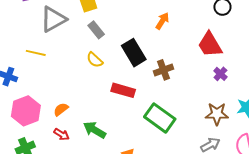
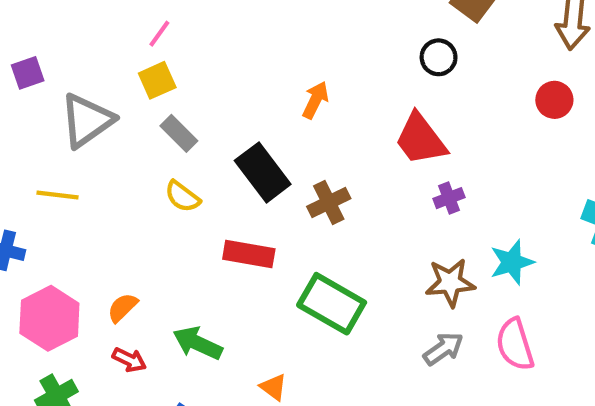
purple cross: (220, 74) -> (449, 198), turned 32

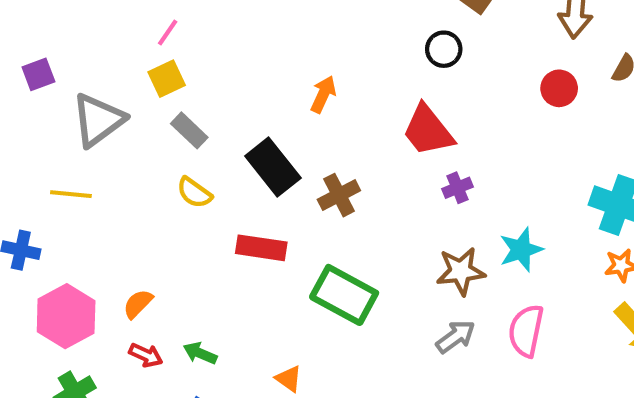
green arrow: (198, 343) -> (200, 353), moved, size x0.7
pink semicircle: (515, 344) -> (526, 331), turned 30

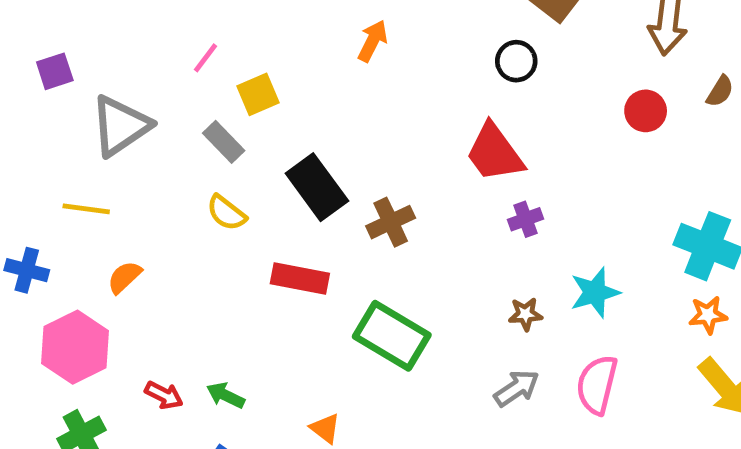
pink line: (168, 32) -> (206, 58), moved
yellow square: (167, 79) -> (258, 94), moved
orange arrow: (323, 94) -> (373, 41), moved
brown star: (461, 271) -> (525, 314), size x0.6
orange semicircle: (138, 304) -> (124, 277), moved

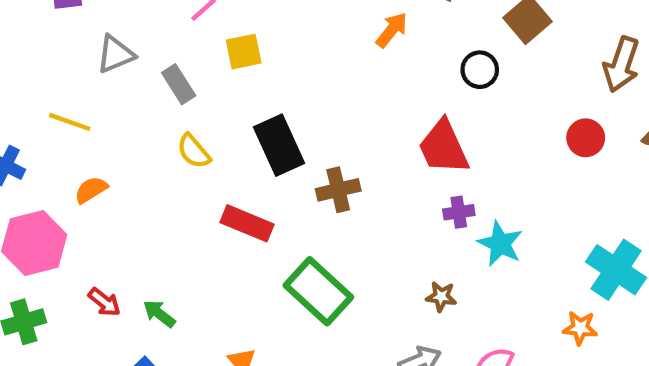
orange arrow: (373, 41) -> (392, 30), moved
gray triangle: (120, 126) -> (115, 54), size x0.7
gray rectangle: (224, 142) -> (179, 84), moved
cyan star: (595, 292) -> (500, 244), moved, turned 30
orange star: (708, 315) -> (580, 328), moved

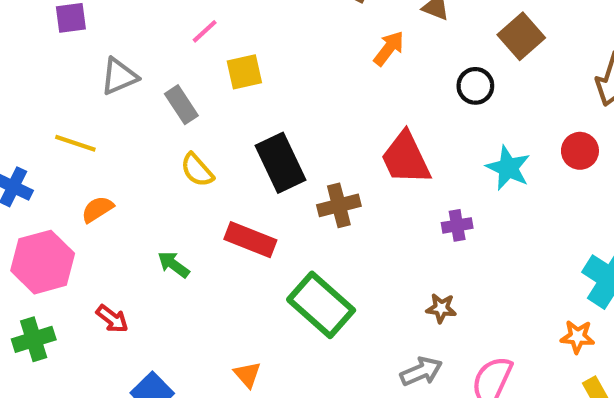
red trapezoid: (444, 147) -> (406, 158), moved
cyan star: (500, 244) -> (508, 168), moved
green arrow: (159, 314) -> (173, 265), moved

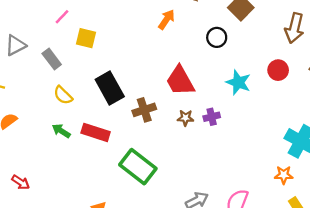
yellow square: (244, 72) -> (86, 38), turned 30
green arrow: (173, 265) -> (61, 131), moved
brown star: (441, 308) -> (185, 118), moved

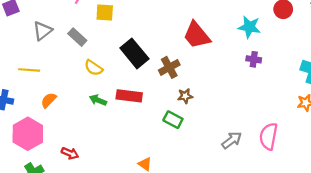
purple cross: (212, 117) -> (254, 59), moved, turned 32
brown star: (185, 118) -> (185, 96), moved
green rectangle: (138, 167) -> (173, 120), size x0.6

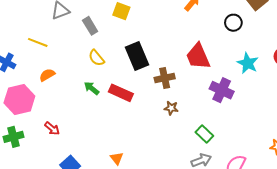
purple cross: (254, 59) -> (222, 90), moved, size x1.6
green rectangle: (173, 120) -> (204, 134), moved

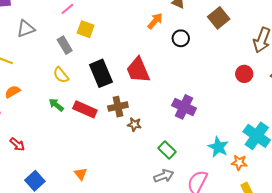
black circle: (233, 23) -> (181, 38), moved
gray rectangle: (90, 26) -> (65, 45), moved
red trapezoid: (198, 56) -> (138, 70), moved
cyan star: (248, 63) -> (218, 147), moved
brown cross: (165, 78) -> (118, 107), moved

